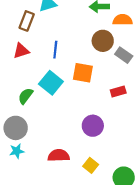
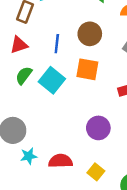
brown circle: (103, 41) -> (90, 34), moved
green semicircle: (26, 96) -> (24, 75), moved
cyan star: (17, 151) -> (29, 156), moved

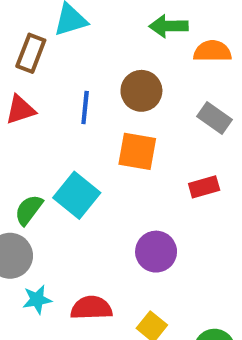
green semicircle: (24, 75) -> (29, 210), moved
cyan square: (52, 80) -> (77, 195), moved

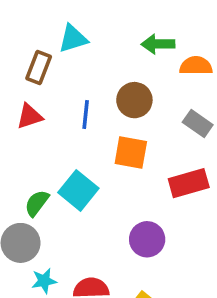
red rectangle: (204, 187) -> (189, 183), size x1.5

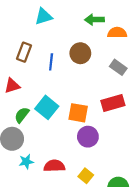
brown rectangle: (39, 68) -> (24, 52), moved
red triangle: (30, 116) -> (12, 86), moved
orange square: (131, 152) -> (78, 113), moved

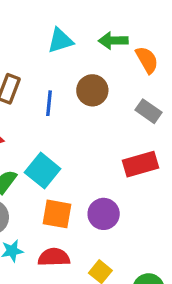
cyan triangle: (43, 16) -> (60, 41), moved
orange semicircle: (117, 33) -> (147, 60), turned 60
orange square: (78, 113) -> (57, 214), moved

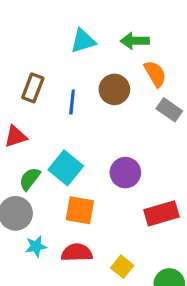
orange semicircle: (147, 60) -> (155, 74), moved
red rectangle: (140, 164) -> (161, 213), moved
purple circle: (104, 214) -> (125, 173), moved

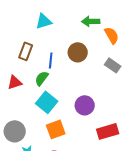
cyan triangle: (83, 41) -> (44, 21), moved
orange semicircle: (155, 74) -> (112, 35), moved
green semicircle: (30, 179) -> (42, 78), moved
orange square: (80, 210) -> (56, 129), turned -30

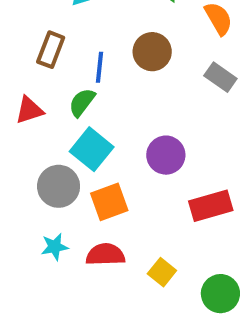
gray circle: (15, 131) -> (59, 186), moved

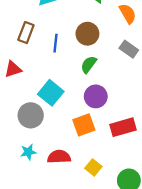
green semicircle: (82, 102) -> (89, 64), moved
orange square: (109, 202) -> (84, 125), moved

